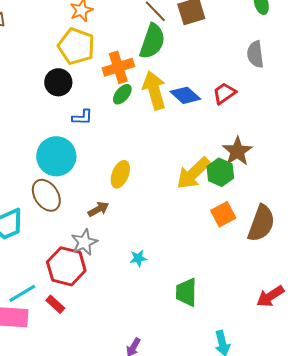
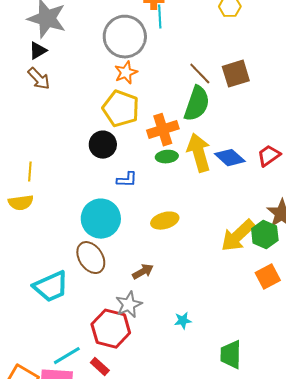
green ellipse: (122, 94) -> (167, 157), turned 45
yellow ellipse: (120, 174) -> (165, 221), moved, turned 52

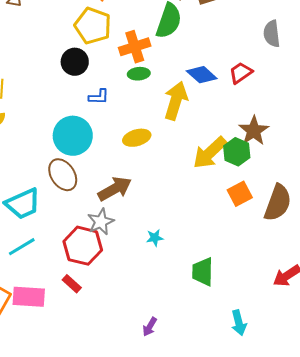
yellow arrow: (199, 153) -> (176, 101), moved, turned 33
brown arrow: (143, 272) -> (115, 189), size x1.6
cyan line: (67, 356) -> (22, 247), moved

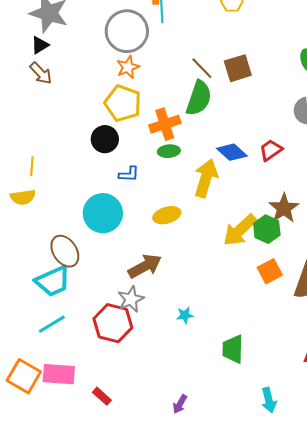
brown ellipse: (63, 175) -> (65, 251), moved
red rectangle: (72, 284) -> (102, 396), moved

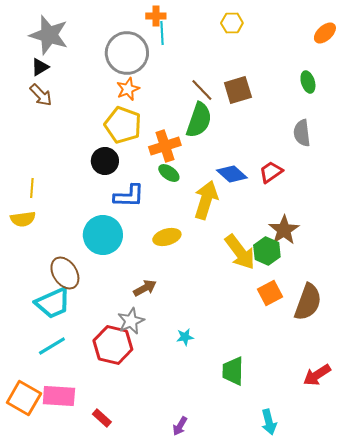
green ellipse: (169, 151) -> (169, 173), turned 40
blue L-shape: (129, 174) -> (129, 196), size x1.5
yellow arrow: (240, 230) -> (240, 252), turned -84
brown arrow: (145, 266) -> (145, 288), size x0.7

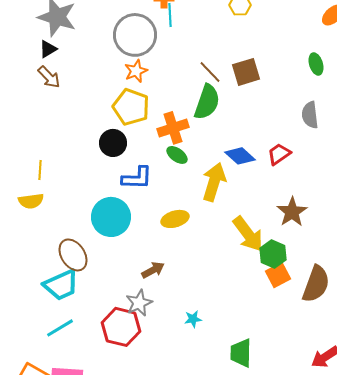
green hexagon: (267, 251) -> (273, 254), moved

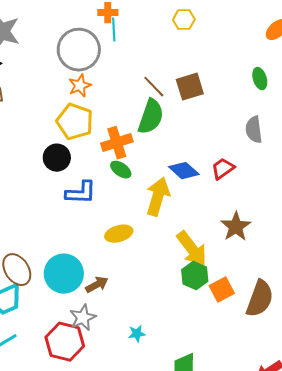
cyan circle: (111, 217) -> (64, 274), moved
green hexagon: (273, 254) -> (195, 276), moved

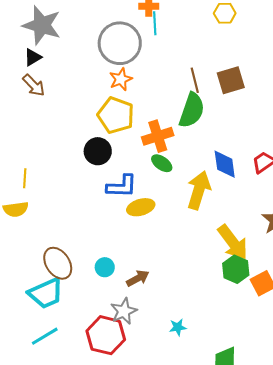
brown line: (154, 87) -> (195, 80), turned 30
blue diamond: (184, 171) -> (225, 164), turned 40
yellow ellipse: (119, 234) -> (141, 207), moved
cyan circle: (64, 274) -> (105, 267), size x0.5

